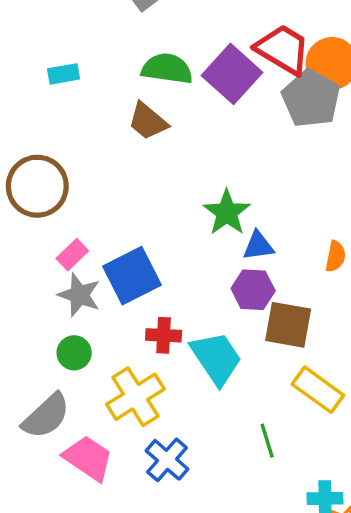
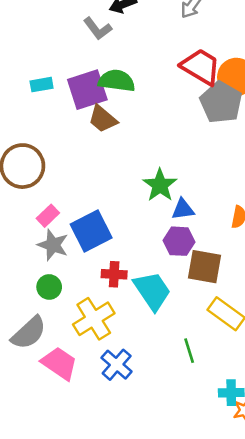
purple square: (232, 74) -> (87, 90), moved, turned 30

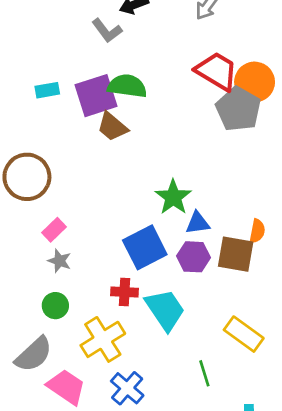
blue square: (91, 231) -> (145, 247), moved
gray star: (53, 245) -> (59, 261), size x0.7
brown square: (204, 267) -> (236, 254), moved

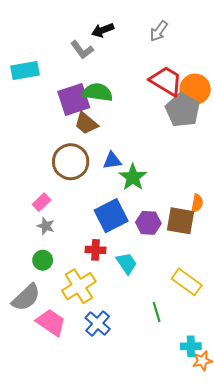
cyan rectangle: (47, 90) -> (25, 70), moved, size x1.5
brown circle: (27, 177) -> (71, 162), moved
blue triangle: (198, 223) -> (112, 161), moved
cyan trapezoid: (165, 310) -> (127, 263), size x0.7

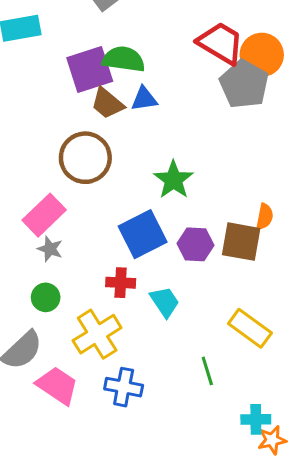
blue triangle: (112, 161) -> (144, 99), moved
pink rectangle: (42, 202) -> (44, 215), size x1.6
blue cross: (98, 323) -> (124, 387), turned -30

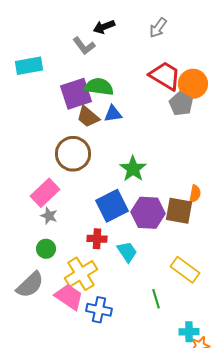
gray pentagon: (244, 84) -> (181, 104), size x0.7
purple hexagon: (196, 244) -> (148, 213), size x1.4
pink trapezoid: (57, 386) -> (69, 297), moved

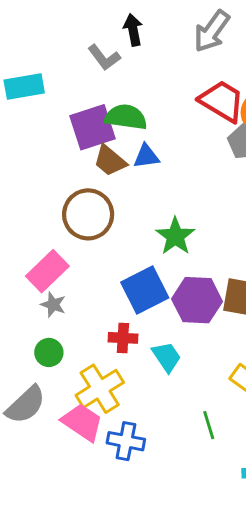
black arrow: (104, 27) -> (133, 30), turned 100
gray arrow: (158, 28) -> (212, 31), size x1.4

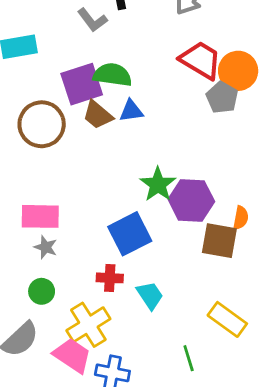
brown circle: (88, 214) -> (42, 124), moved
pink rectangle: (47, 271) -> (40, 216), turned 45
purple hexagon: (197, 300) -> (191, 200), moved

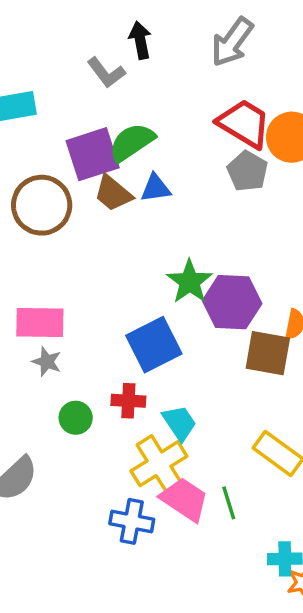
green semicircle: (112, 75) -> (132, 142), turned -42
gray pentagon: (222, 98) -> (247, 171), moved
green circle: (42, 291) -> (76, 418), moved
yellow cross: (88, 325) -> (159, 464), moved
pink trapezoid: (72, 355) -> (184, 499), moved

